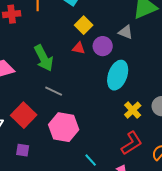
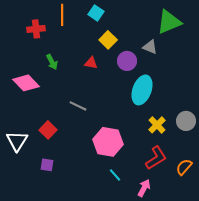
red triangle: (79, 48) -> (91, 63), moved
green arrow: (44, 58) -> (52, 62), moved, size x0.6
red square: (24, 115) -> (48, 130), size x0.7
pink hexagon: (64, 127) -> (108, 142), moved

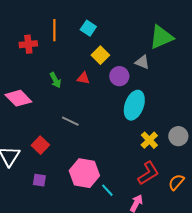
green arrow: (52, 62) -> (55, 80), moved
pink hexagon: (108, 142) -> (84, 173), moved

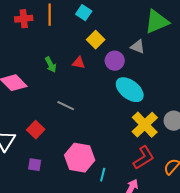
red cross: (28, 44) -> (24, 19), moved
cyan ellipse: (134, 105) -> (130, 90), turned -72
yellow cross: (149, 140) -> (145, 125), size x1.5
cyan line: (107, 190) -> (103, 175), turned 56

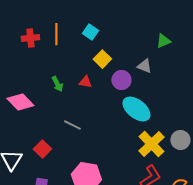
green triangle: (157, 22) -> (163, 41), size x0.6

